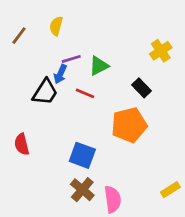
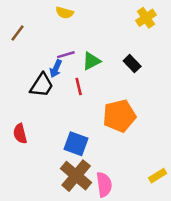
yellow semicircle: (56, 26) -> (65, 13), moved, turned -90
yellow cross: (161, 51) -> (146, 18), moved
black rectangle: (141, 88) -> (132, 64), moved
red line: (85, 93) -> (79, 86), turned 54
brown cross: (82, 190) -> (76, 176), size x1.4

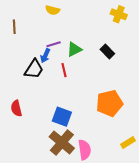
yellow cross: (146, 18) -> (119, 14), turned -35
brown line: (18, 33) -> (14, 27), turned -40
orange pentagon: (119, 116) -> (109, 103), moved

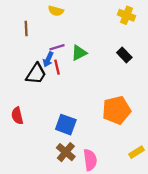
brown line: (14, 27) -> (26, 29), moved
black rectangle: (107, 52) -> (124, 55), moved
red line: (64, 70) -> (57, 67), moved
brown cross: (62, 143) -> (66, 152), size x0.7

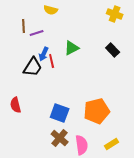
purple line: (57, 47) -> (37, 33), moved
orange pentagon: (117, 110) -> (97, 111), moved
yellow rectangle: (136, 152) -> (112, 144), moved

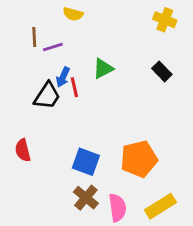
yellow rectangle: (112, 144) -> (160, 206), size x1.5

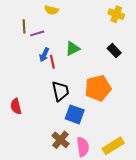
black trapezoid: (47, 96) -> (60, 91), moved, turned -45
orange pentagon: (139, 159) -> (98, 88), moved
blue square: (86, 162) -> (75, 114), moved

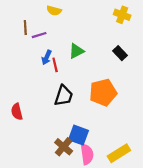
black trapezoid: (60, 91) -> (64, 96), turned 30
blue square: (75, 114) -> (79, 135), moved

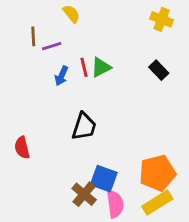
yellow semicircle: (54, 11) -> (71, 14), turned -144
red line: (55, 65) -> (84, 67), moved
orange pentagon: (103, 93) -> (157, 173), moved

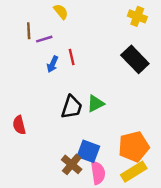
green triangle: (101, 67) -> (96, 104), moved
black rectangle: (159, 70) -> (135, 59), size x1.6

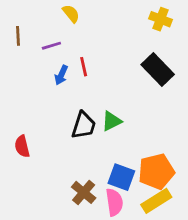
brown line: (29, 31) -> (18, 36), moved
blue square: (88, 151) -> (121, 177), moved

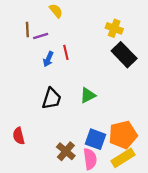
yellow cross: (161, 19) -> (114, 28), moved
brown line: (18, 36) -> (27, 29), moved
black trapezoid: (84, 125) -> (52, 99), moved
red semicircle: (22, 146) -> (19, 136), moved

